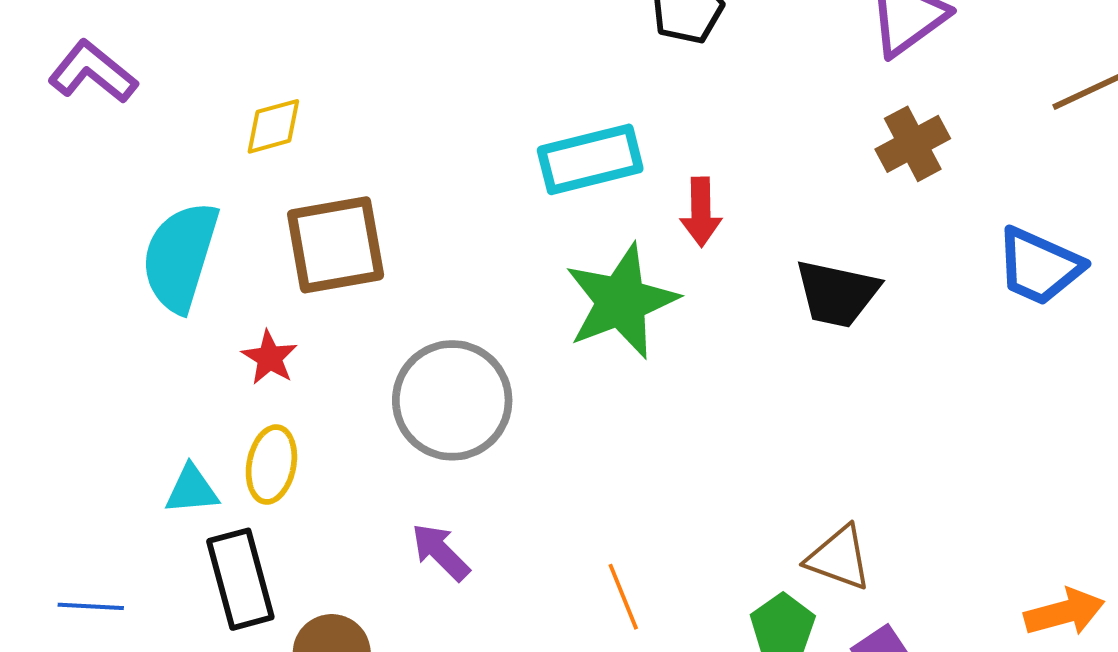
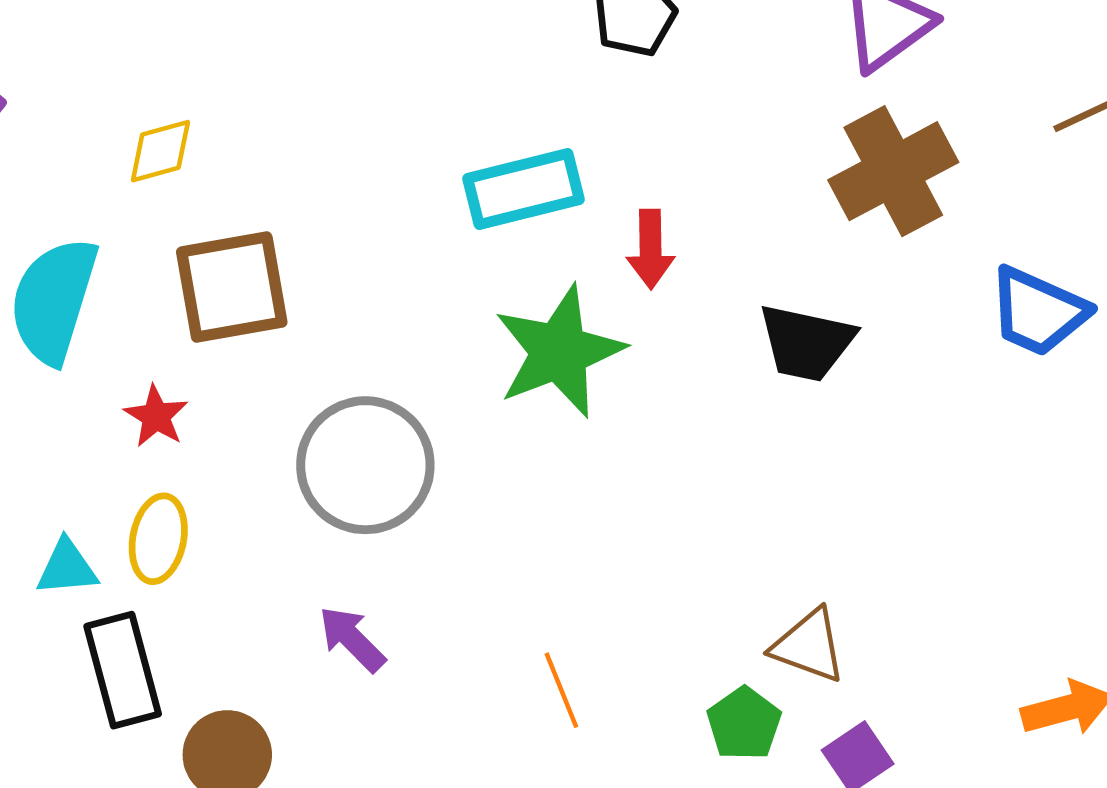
brown cross: (913, 144) -> (893, 171), size x1.5

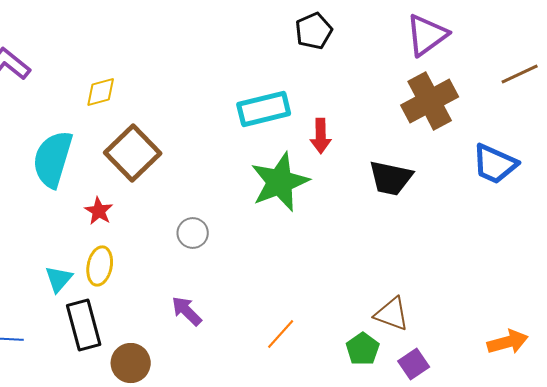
brown square: (232, 287) -> (133, 153), turned -34
gray circle: (365, 465) -> (193, 233), size x0.5
cyan triangle: (67, 568) -> (59, 279), turned -44
orange line: (561, 690) -> (281, 334), turned 64

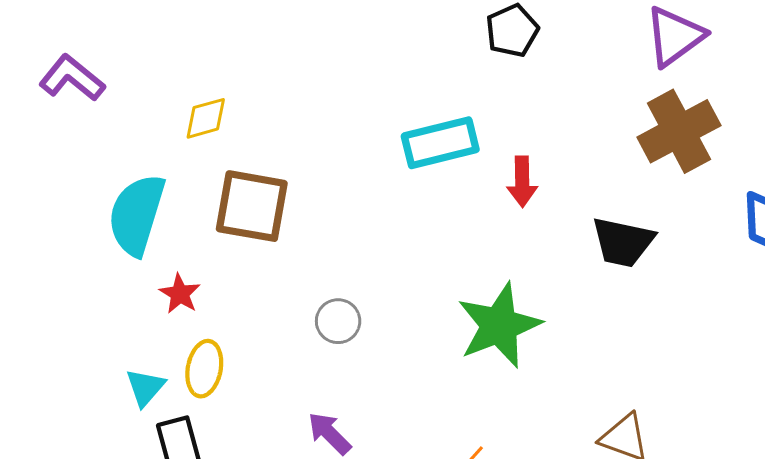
brown square: (133, 153) -> (252, 206), turned -36
green star: (280, 182) -> (499, 325), moved
red star: (99, 211) -> (180, 294), moved

